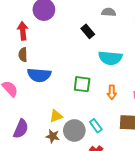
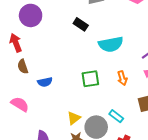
blue semicircle: (39, 75) -> (45, 82), size x0.6

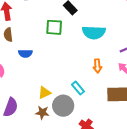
green square: (90, 79) -> (54, 27), moved
cyan rectangle: (116, 116) -> (78, 88), moved

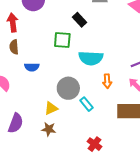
cyan semicircle: (94, 32) -> (91, 58), moved
gray circle: (63, 106) -> (68, 88), moved

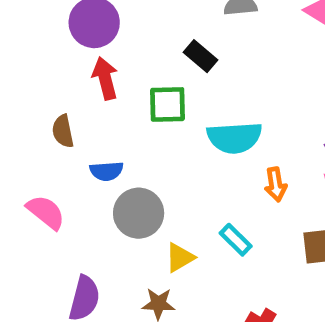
red arrow: (13, 23) -> (105, 78), moved
gray circle: (68, 88) -> (139, 213), moved
yellow triangle: (51, 108) -> (180, 258), moved

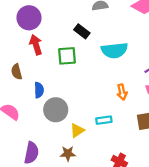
cyan semicircle: (234, 138) -> (114, 50), moved
blue semicircle: (107, 171) -> (39, 90), turned -84
cyan rectangle: (236, 240) -> (104, 120), turned -49

